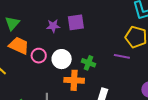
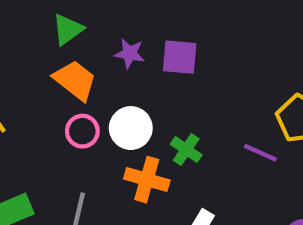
green triangle: (12, 23) -> (68, 29), moved
orange trapezoid: (19, 46) -> (75, 80), moved
pink circle: (39, 56) -> (82, 131), moved

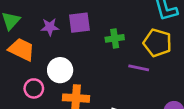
pink circle: (82, 131) -> (34, 88), moved
green cross: (186, 150) -> (115, 38), moved, turned -30

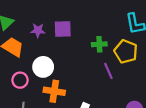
green cross: (115, 38) -> (99, 44), moved
purple line: (139, 68) -> (108, 71), turned 49

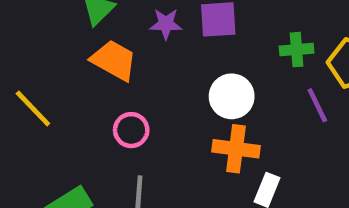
white circle: (43, 67) -> (232, 96), moved
orange cross: (54, 91) -> (236, 149), moved

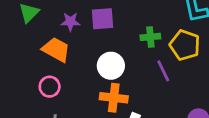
orange trapezoid: (114, 60) -> (56, 50), moved

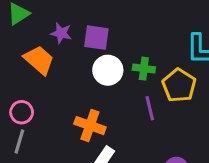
white circle: (111, 66) -> (108, 70), moved
pink circle: (50, 87) -> (22, 112), moved

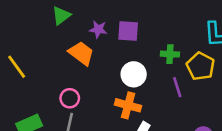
white circle: (108, 70) -> (134, 74), moved

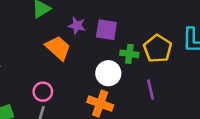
green cross: (170, 54) -> (129, 54), moved
yellow pentagon: (201, 66) -> (158, 49), moved

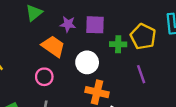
white circle: (108, 73) -> (87, 62), moved
pink circle: (43, 92) -> (44, 77), moved

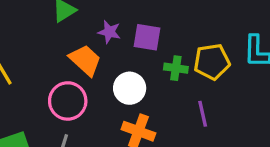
yellow pentagon: (143, 37) -> (212, 62), turned 30
pink circle: (44, 77) -> (68, 101), size x1.5

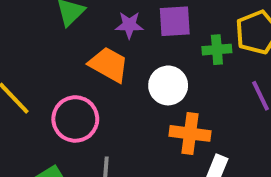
pink circle: (68, 101) -> (75, 119), moved

